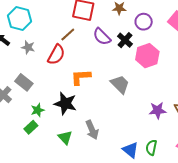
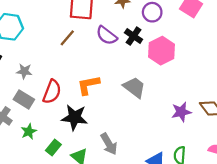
gray star: (28, 47) -> (24, 71), moved
red semicircle: (56, 55) -> (52, 92), moved
green star: (38, 110) -> (29, 131), moved
green rectangle: (31, 127) -> (53, 148), moved

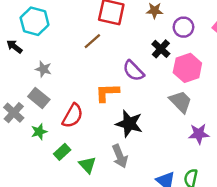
purple semicircle: (107, 35) -> (133, 71), moved
gray trapezoid: (134, 87) -> (181, 102), moved
red semicircle: (52, 92) -> (73, 116), moved
black star: (75, 117) -> (129, 124), moved

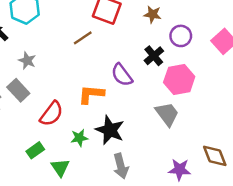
green star: (39, 132) -> (79, 138), moved
purple star: (199, 134) -> (180, 170), moved
gray arrow: (120, 156) -> (121, 166), moved

